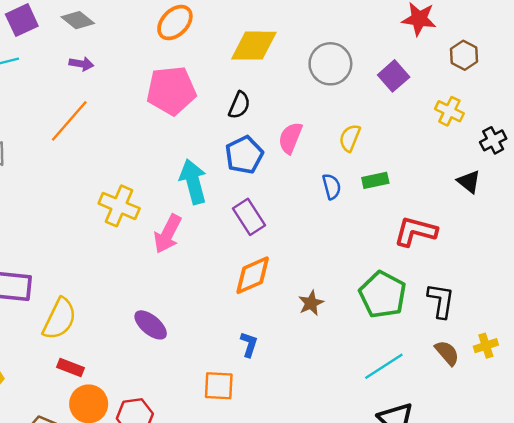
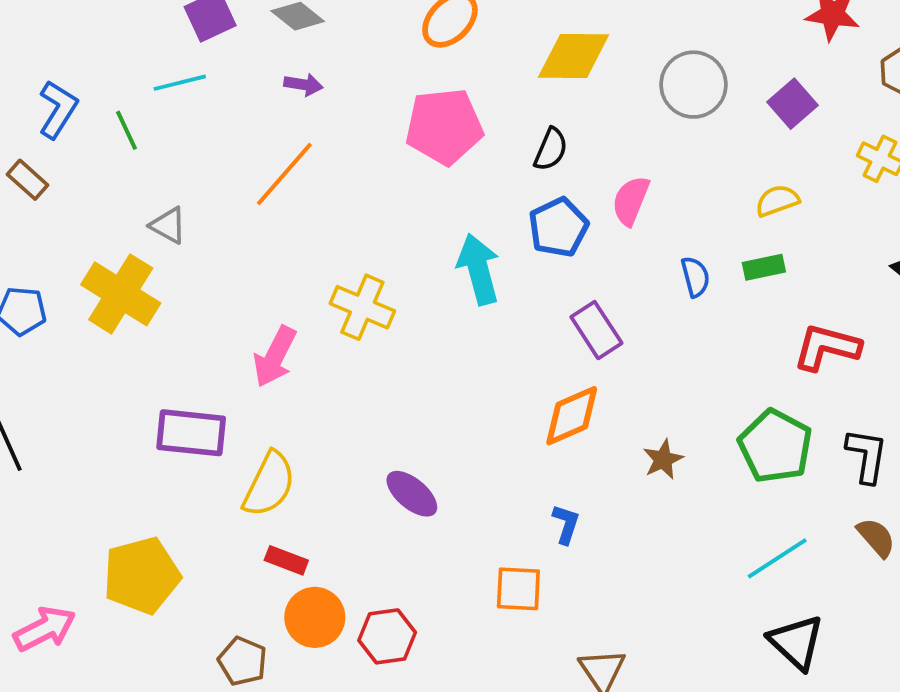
yellow semicircle: (350, 138) -> (777, 201), moved, turned 48
purple rectangle: (249, 217) -> (596, 330), moved
pink arrow: (168, 234) -> (275, 357), moved

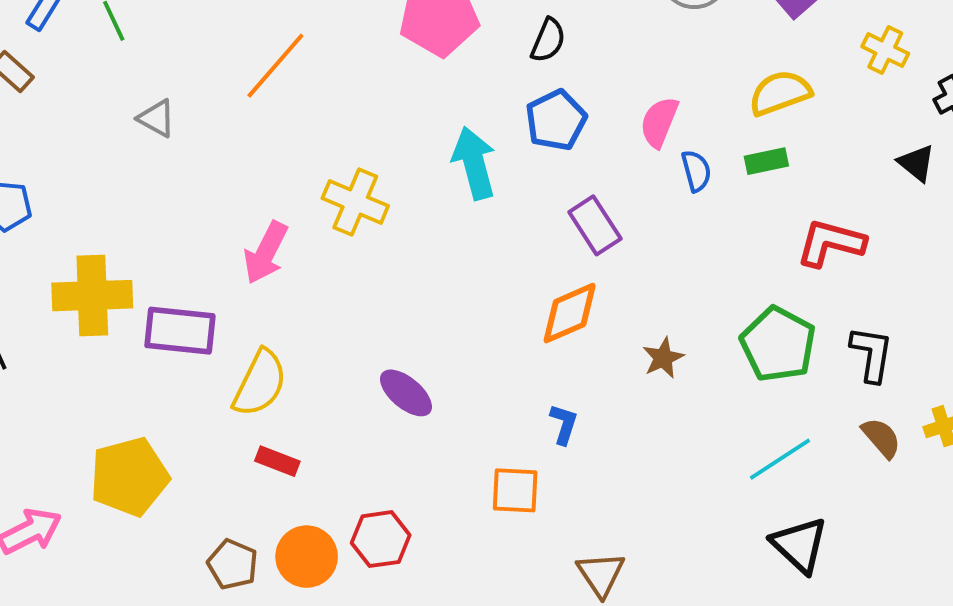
pink semicircle: (631, 201) -> (659, 122), moved
yellow semicircle: (777, 201) -> (780, 93), size x1.4
yellow cross: (121, 294) -> (92, 296), moved, turned -34
orange circle: (315, 617) -> (307, 557), moved

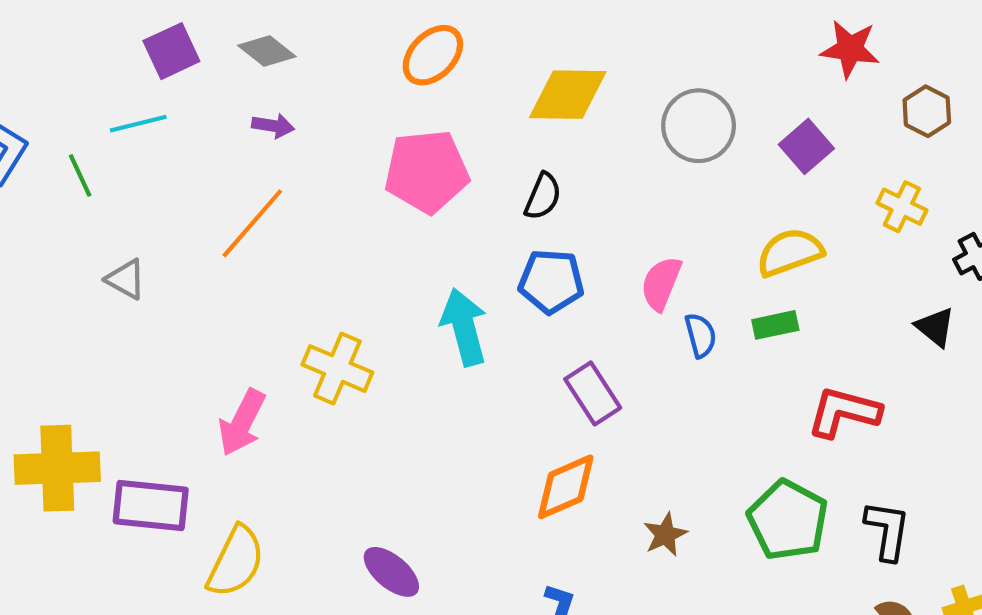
blue pentagon: (556, 120) -> (551, 281), turned 30

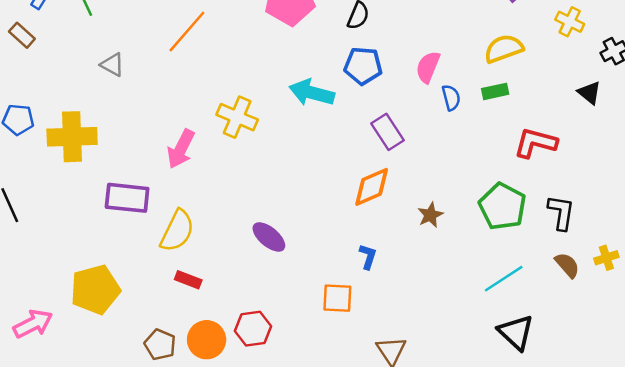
cyan arrow: (464, 327) -> (312, 93), turned -60
yellow cross: (57, 468) -> (72, 137), moved

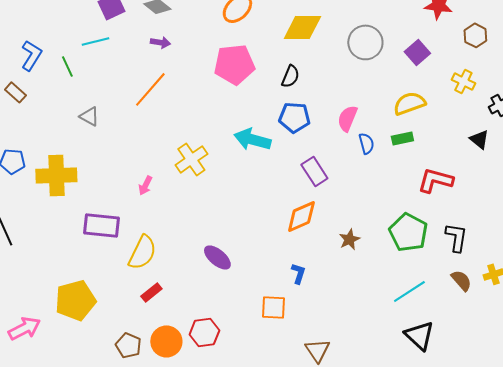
yellow cross: (237, 117) -> (191, 159), turned 32
pink arrow: (181, 149) -> (145, 185), size x0.6
red rectangle: (188, 280) -> (151, 292), turned -60

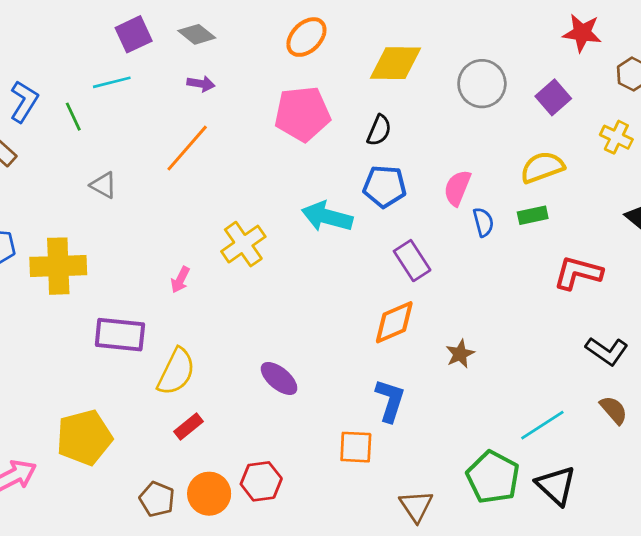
green pentagon: (408, 232) -> (493, 477), moved
black L-shape: (456, 237) -> (607, 351), turned 116
blue L-shape: (298, 273) -> (390, 400), size x1.5

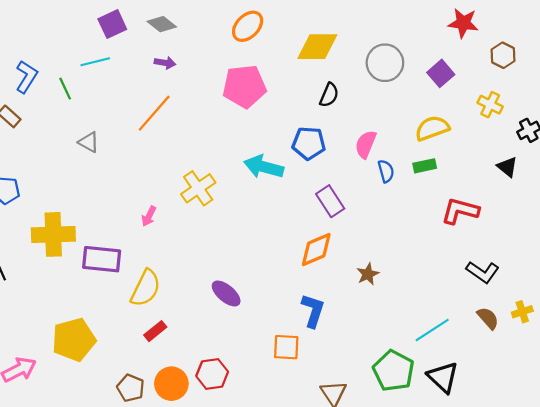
black semicircle: (379, 130) -> (329, 95), moved
yellow cross: (58, 266) -> (53, 234), moved

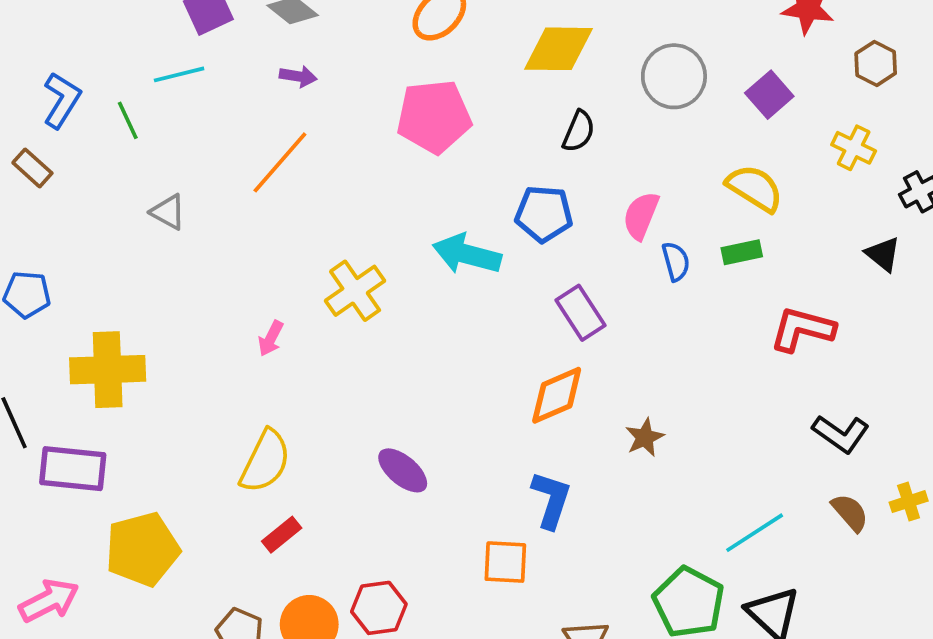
yellow semicircle: (432, 128) -> (755, 188), turned 52
purple rectangle: (102, 259) -> (73, 469), moved

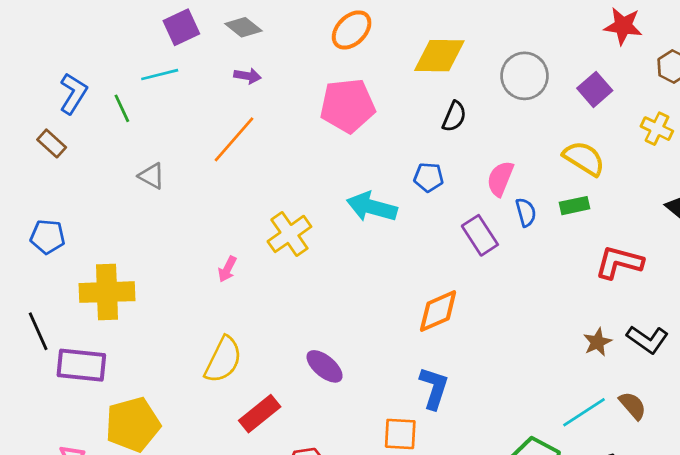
blue pentagon: (544, 214) -> (429, 177), size x0.7
purple rectangle: (580, 313) -> (480, 235), moved
brown star: (645, 437) -> (597, 342), moved
brown semicircle: (850, 513) -> (633, 406), moved
red rectangle: (282, 535) -> (260, 414), moved, size x1.4

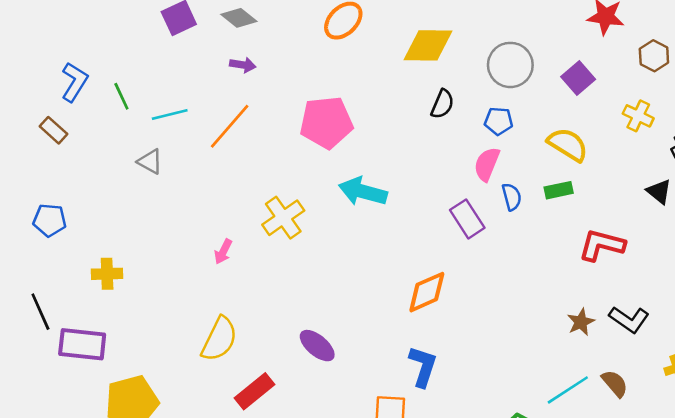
cyan line: (160, 75) -> (170, 115), moved
pink pentagon: (348, 106) -> (326, 122), moved
blue pentagon: (429, 177) -> (499, 121), moved
yellow cross: (107, 292) -> (107, 274), size x0.6

